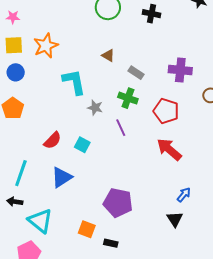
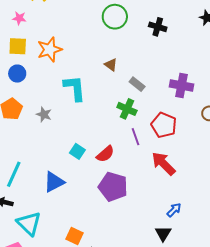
gray star: (95, 108) -> (44, 114), moved
purple line: (121, 128) -> (135, 137), moved
red semicircle: (53, 140) -> (105, 154), moved
purple pentagon: (118, 203) -> (113, 187), moved

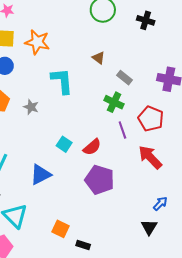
orange star: (50, 49) -> (37, 42), turned 30

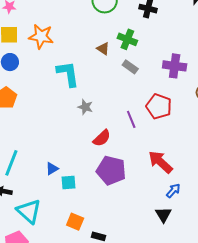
green cross: (114, 102) -> (127, 39), moved
gray star: (31, 107) -> (85, 107), moved
cyan square: (64, 144) -> (68, 183), moved, turned -35
red arrow: (150, 157) -> (160, 162), moved
blue triangle: (41, 175) -> (52, 169), size x0.6

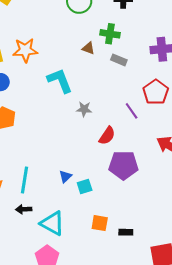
red pentagon: (159, 106) -> (156, 92), turned 30

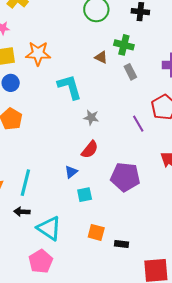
gray rectangle: (119, 60) -> (130, 72), turned 35
red semicircle: (107, 136) -> (90, 150), moved
blue triangle: (65, 177) -> (71, 172), moved

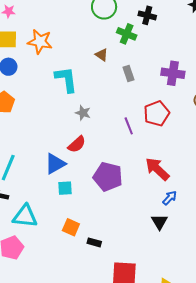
green cross: (124, 45) -> (127, 34), moved
blue triangle: (71, 172) -> (55, 164), size x1.6
cyan triangle: (49, 228) -> (25, 216), turned -36

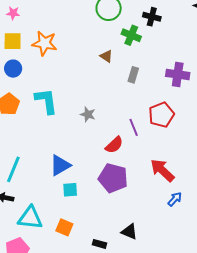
gray rectangle: (129, 73) -> (133, 75), turned 35
cyan L-shape: (66, 79) -> (46, 101), moved
red semicircle: (77, 144) -> (114, 145), moved
black triangle: (159, 222) -> (129, 232), moved, turned -36
orange square: (71, 227) -> (64, 227), moved

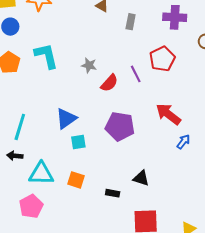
red semicircle: (114, 145) -> (109, 83), moved

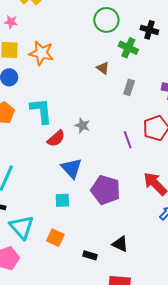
red semicircle: (109, 83) -> (56, 138), moved
blue triangle: (66, 119) -> (72, 168), moved, turned -45
cyan triangle: (41, 174) -> (22, 227), turned 40

